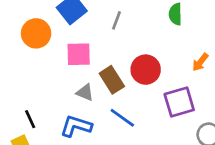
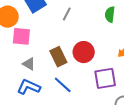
pink square: (79, 54) -> (21, 36), moved
gray triangle: (85, 92) -> (29, 64), moved

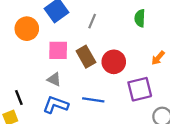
pink square: (21, 36) -> (58, 50), moved
brown rectangle: (58, 57) -> (86, 57), moved
blue line: (63, 85) -> (93, 100), turned -30

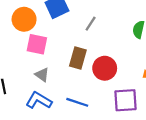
pink square: (58, 50) -> (37, 44), moved
brown rectangle: (86, 57) -> (78, 58), turned 35

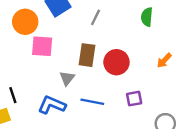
gray triangle: (42, 75) -> (67, 78), moved, turned 40
purple square: (125, 100) -> (134, 99), moved, size x0.6

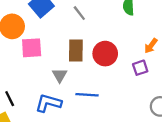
gray line: (96, 17) -> (79, 13), turned -56
purple square: (134, 99) -> (140, 68), moved

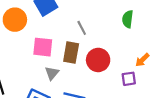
gray line: (79, 13) -> (82, 28), moved
pink square: (32, 48) -> (43, 47), moved

